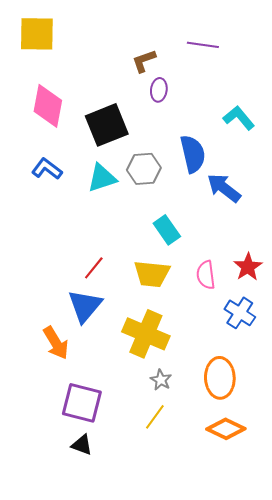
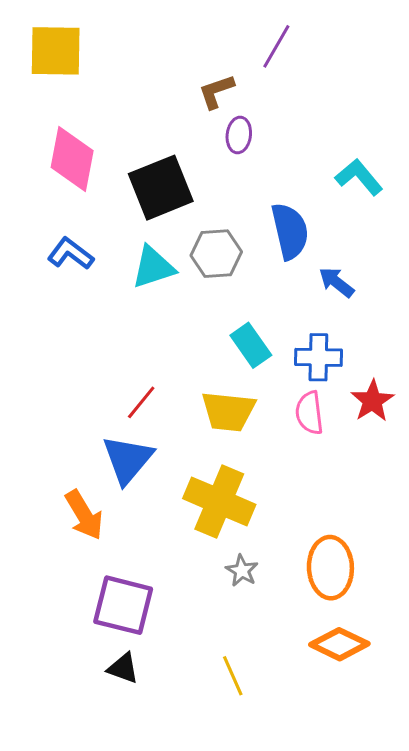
purple line: (203, 45) -> (276, 46), moved, turned -68
blue arrow: (224, 188) -> (336, 282), size x0.7
blue cross: (240, 313) -> (318, 357), moved, turned -32
yellow line: (155, 417) -> (233, 676), moved, turned -60

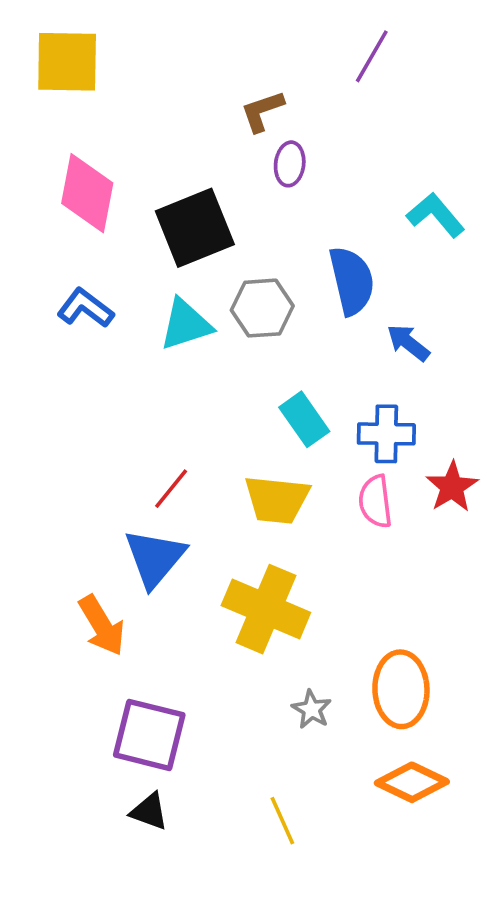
purple line: (276, 46) -> (372, 56), moved
gray star: (242, 571) -> (312, 709), moved

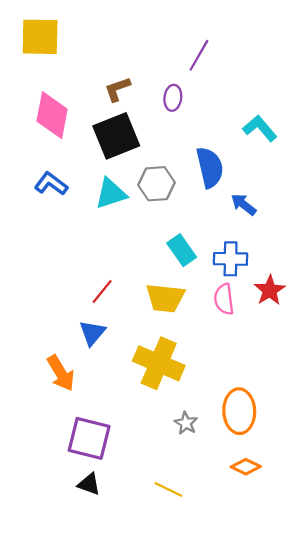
purple line: (372, 56) -> (199, 55), moved
brown L-shape: (262, 111) -> (117, 89), moved
blue triangle: (155, 558) -> (92, 333), size x0.7
orange diamond: (412, 782) -> (246, 467), size x0.7
yellow line: (282, 821) -> (168, 490), turned -40

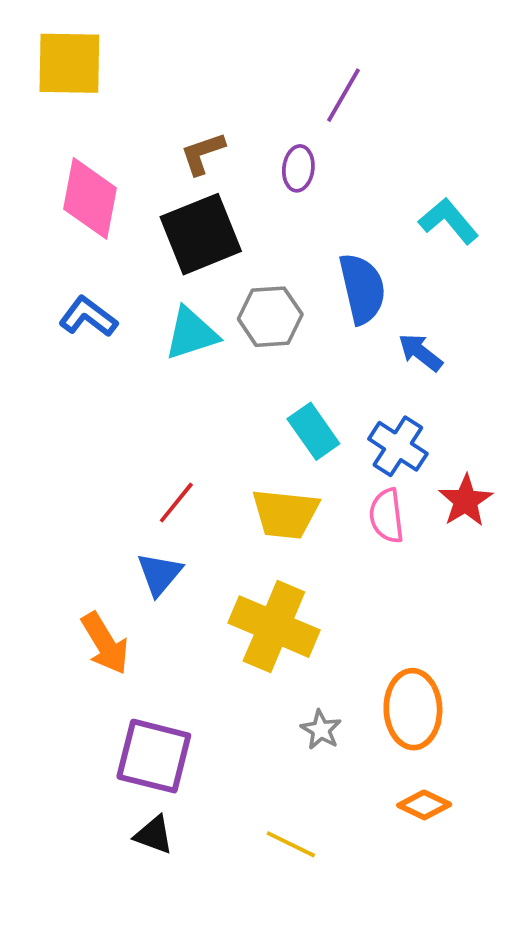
blue cross: (231, 259) -> (398, 446), turned 32

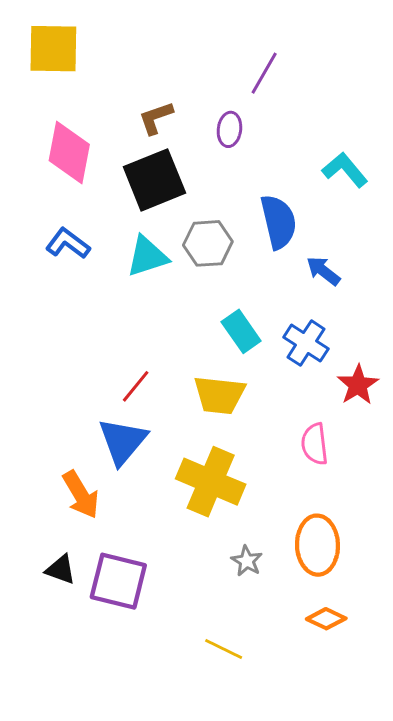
pink semicircle: (387, 516) -> (315, 444), moved
blue triangle: (159, 574) -> (123, 441), size x1.4
black triangle: (154, 835) -> (61, 570), moved

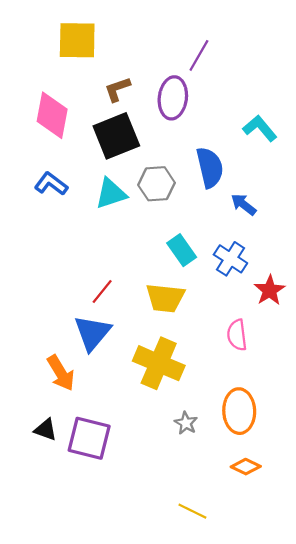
yellow square: (53, 49) -> (77, 40), moved
purple ellipse: (229, 129) -> (173, 98), size x1.6
yellow line: (224, 649) -> (192, 511), moved

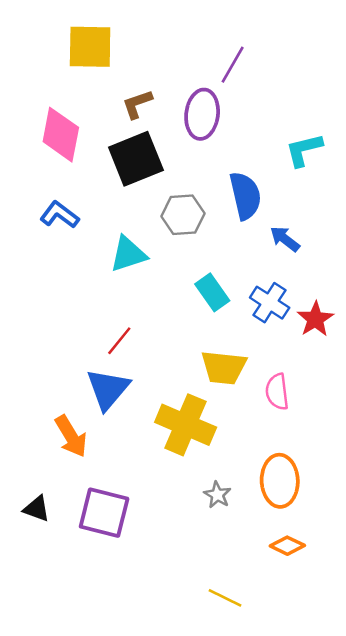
cyan L-shape: (260, 128) -> (304, 150), turned -64
cyan triangle: (111, 194) -> (128, 254), moved
red star: (270, 290) -> (315, 319), moved
yellow trapezoid: (165, 298) -> (224, 367), moved
black triangle: (46, 430) -> (37, 509), moved

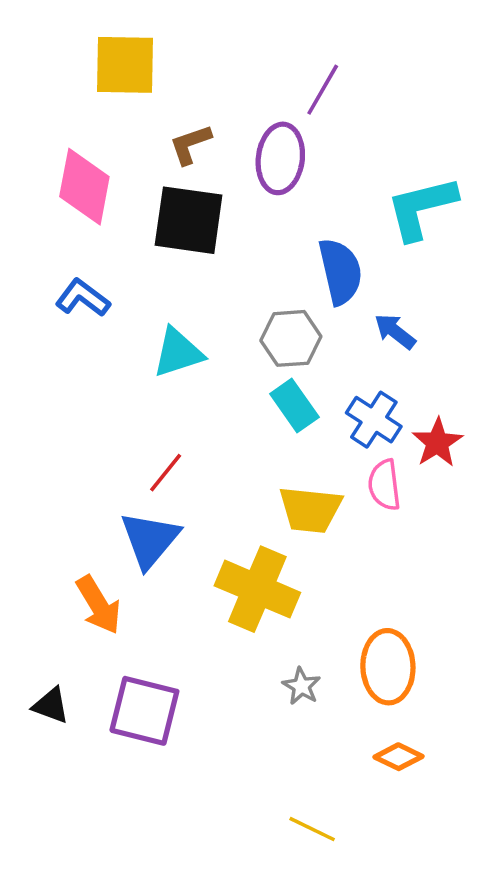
cyan L-shape: (304, 150) -> (421, 208), size x1.4
black square: (136, 159) -> (189, 220), turned 30
gray hexagon: (183, 215) -> (291, 338), moved
pink semicircle: (277, 392) -> (384, 485), moved

